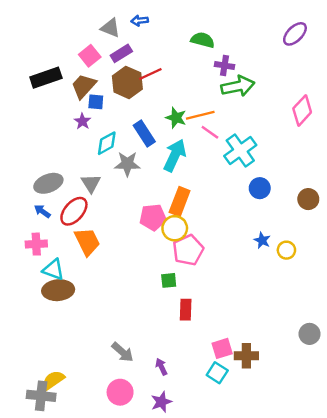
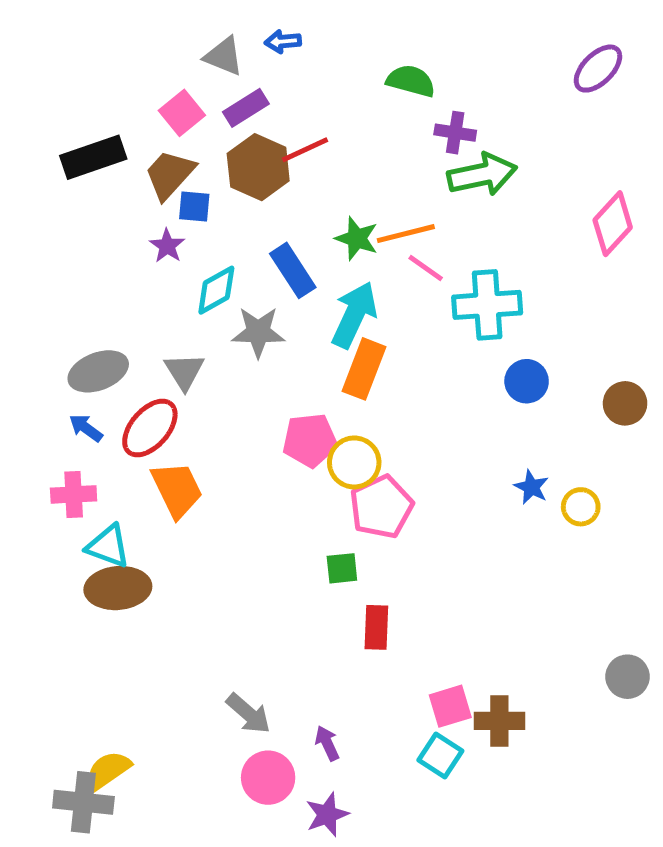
cyan cross: (240, 150) -> (487, 305), turned 32
orange rectangle: (180, 202) -> (364, 369), moved
pink circle: (120, 392) -> (268, 778), moved

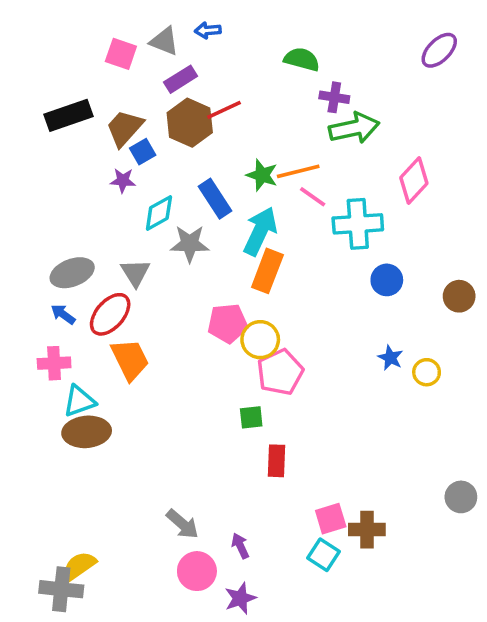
pink square: (182, 113) -> (121, 54), moved, turned -32
blue square: (194, 206) -> (143, 152), turned -35
pink diamond: (613, 224) -> (414, 180), moved
purple star: (167, 246) -> (123, 180), turned -30
cyan triangle: (108, 546) -> (79, 401), turned -40

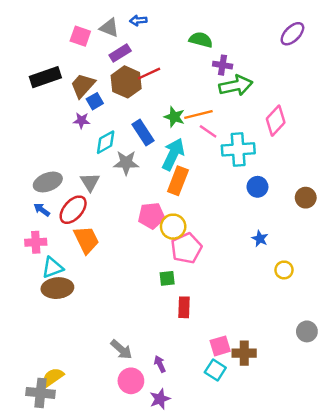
yellow circle: (427, 372) -> (284, 270), moved

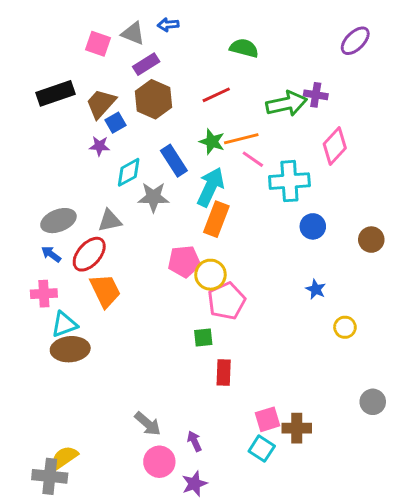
purple cross: (223, 65) -> (316, 95), moved
red line: (149, 74) -> (216, 95), moved
gray triangle: (90, 182) -> (110, 221), turned 50

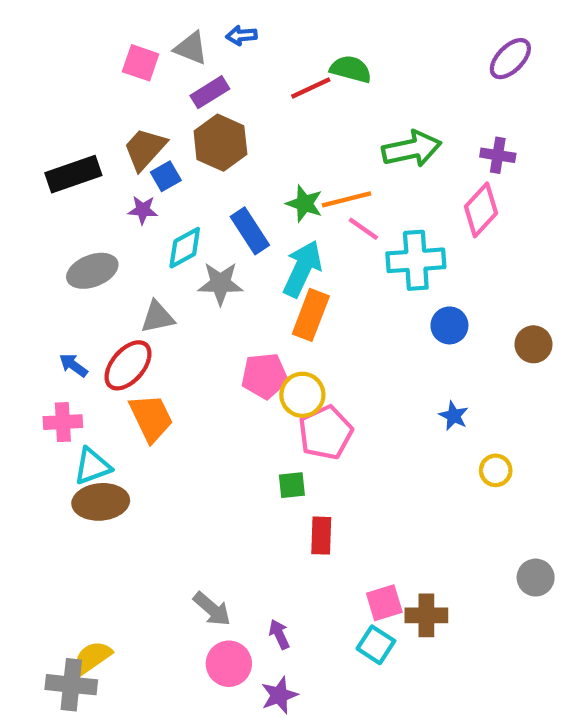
black rectangle: (56, 93) -> (73, 174), moved
red line: (216, 95) -> (311, 88), moved
purple cross: (316, 95) -> (498, 155), moved
gray ellipse: (58, 221) -> (92, 271), moved

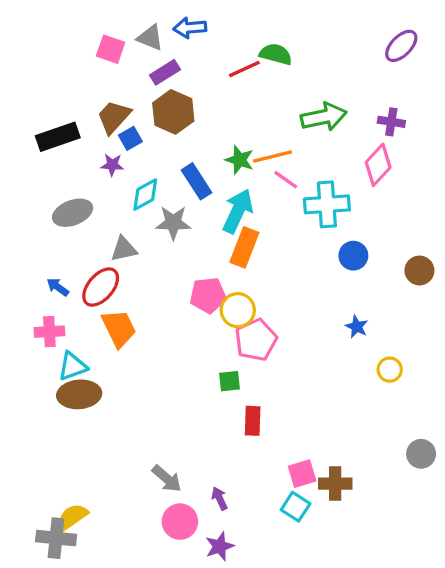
blue arrow: (241, 35) -> (190, 28), size x1.4

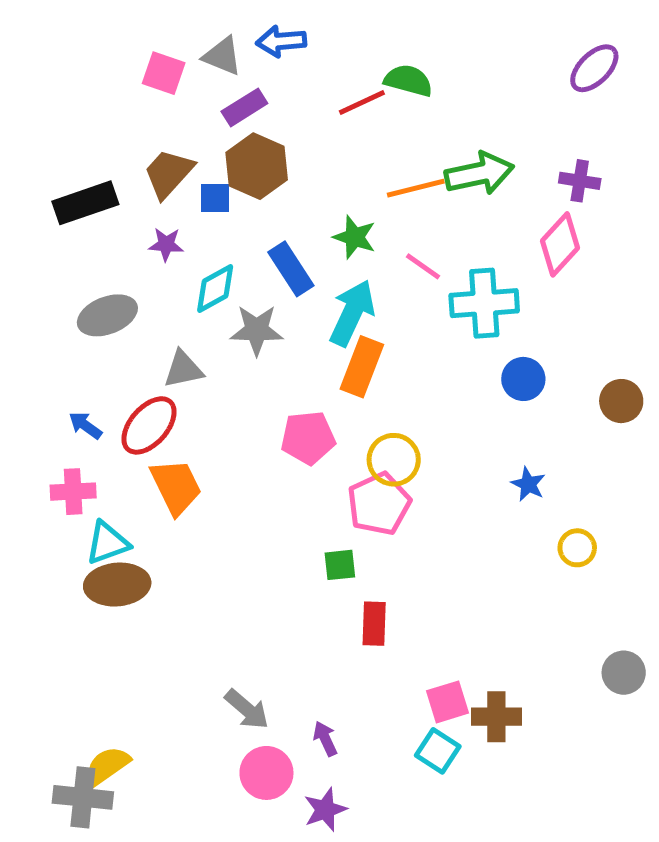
blue square: (130, 138) -> (215, 198), moved, turned 30
orange line: (272, 157) -> (416, 188), moved
yellow circle: (238, 310) -> (394, 460), moved

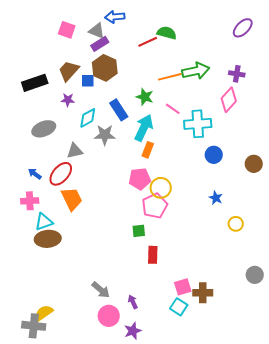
gray triangle: (222, 56) -> (97, 31), moved
orange rectangle: (362, 367) -> (148, 150), size x0.7
pink pentagon: (308, 438) -> (140, 179), moved

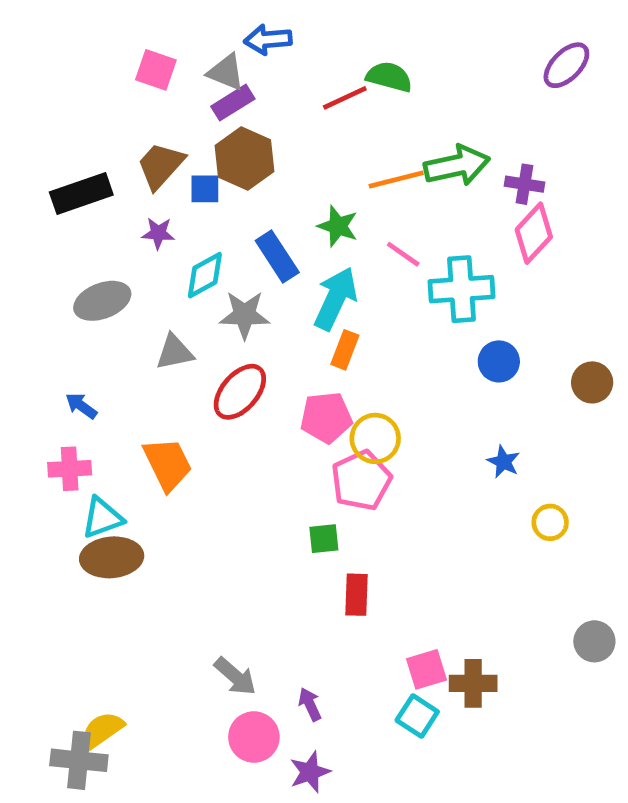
purple cross: (237, 74) -> (524, 184), moved
red ellipse: (61, 174) -> (240, 392), moved

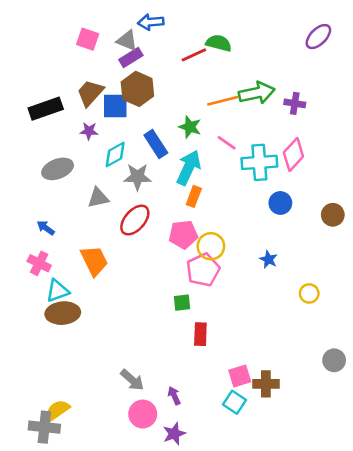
blue square: (205, 189) -> (115, 106), size x1.5
pink diamond: (534, 233) -> (293, 154), moved
blue star: (503, 462) -> (269, 259), moved
pink cross: (70, 469) -> (39, 263), turned 30

